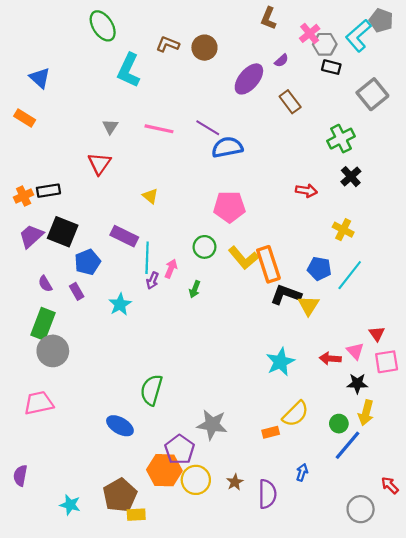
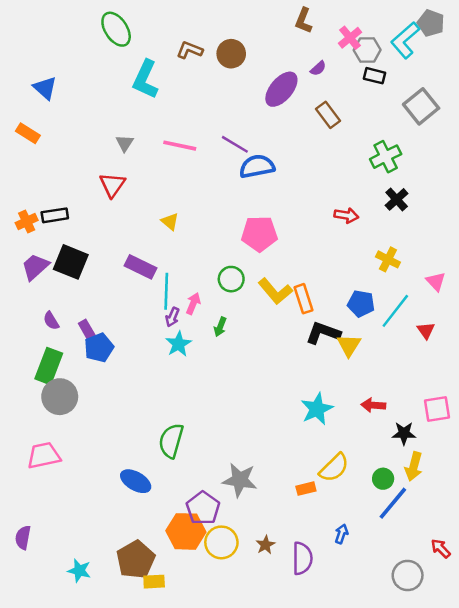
blue pentagon: (87, 262) -> (99, 348), moved
orange rectangle: (268, 264) -> (303, 299), size x0.7
cyan star: (120, 304) -> (179, 344), moved
red triangle: (377, 334) -> (426, 331), moved
pink triangle: (355, 351) -> (436, 282), moved

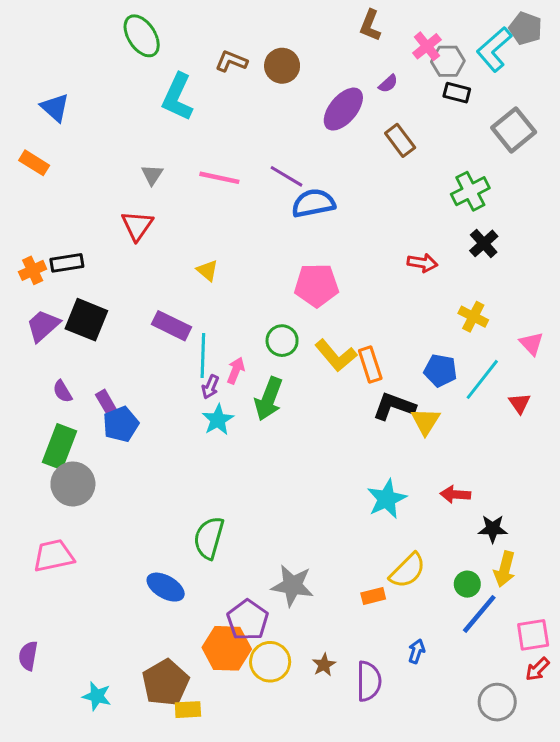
green arrow: (220, 327) -> (269, 399), size x1.8
pink square: (437, 409) -> (533, 635), moved
red arrow: (441, 549) -> (538, 669), turned -90

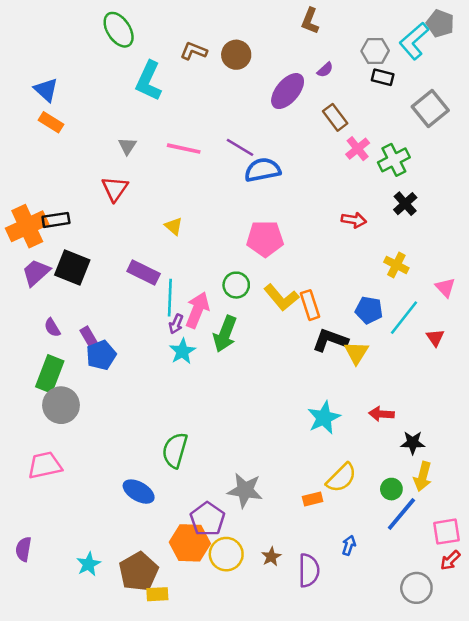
pink cross: (427, 46) -> (358, 149), moved
orange rectangle: (34, 163) -> (51, 122), moved
orange cross: (33, 270) -> (27, 226), size x1.8
pink arrow: (236, 370) -> (197, 310), size x1.6
cyan star: (97, 696) -> (89, 564), moved, turned 30

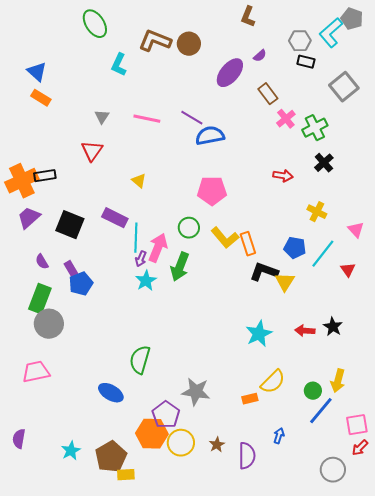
brown L-shape: (194, 51) -> (155, 41), size x1.5
cyan L-shape: (149, 81) -> (119, 65), size x0.7
black square: (72, 267) -> (70, 225), moved
black star: (413, 443) -> (333, 327), moved, turned 30

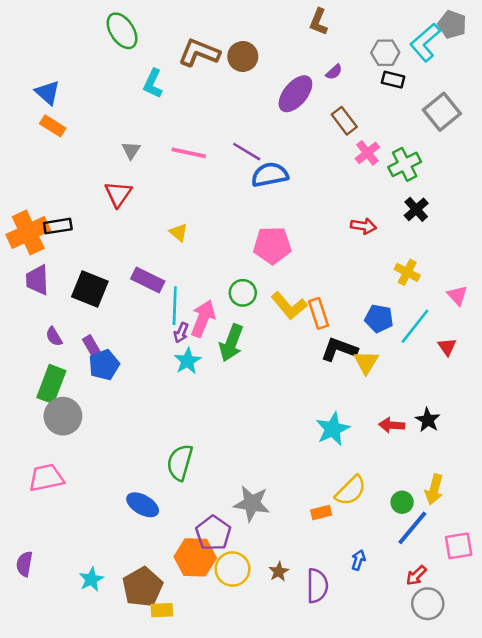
purple trapezoid: (29, 218) -> (37, 280), turned -50
red arrow: (360, 448) -> (416, 575), moved

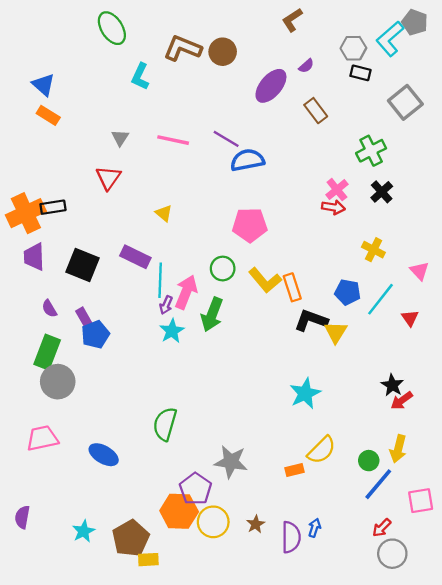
brown L-shape: (319, 22) -> (292, 20), turned 35
pink cross: (367, 153) -> (337, 190), moved
red arrow: (392, 425) -> (402, 400), moved, turned -40
blue ellipse: (143, 505) -> (104, 455), moved
blue arrow: (358, 560) -> (315, 528), moved

